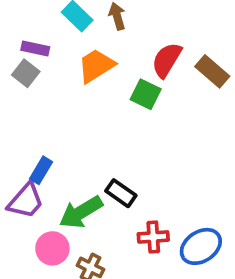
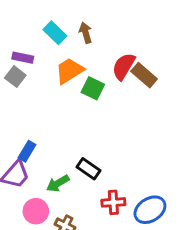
brown rectangle: (212, 71) -> (144, 75), moved
green square: (146, 94) -> (93, 88), moved
green arrow: (81, 212) -> (58, 183), size x0.7

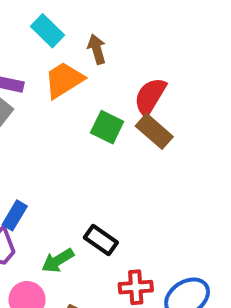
cyan rectangle: (55, 33) -> (48, 31), moved
orange trapezoid: (69, 71) -> (64, 80), moved
brown rectangle: (144, 75) -> (154, 131), moved

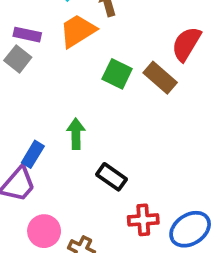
red semicircle: (150, 96) -> (186, 44), moved
green arrow: (58, 261) -> (76, 134), moved, turned 120

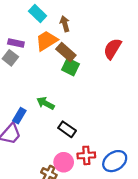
brown rectangle: (160, 78) -> (66, 52), moved
green arrow: (76, 134) -> (45, 103), turned -60
pink circle: (44, 231) -> (64, 162), moved

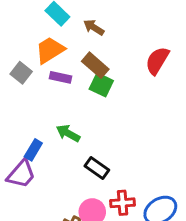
brown arrow: (65, 24) -> (94, 27), turned -42
orange trapezoid: (47, 41) -> (50, 50), moved
purple rectangle: (16, 43) -> (60, 77), moved

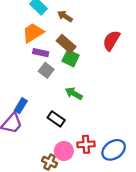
gray square: (21, 73) -> (46, 70), moved
green arrow: (68, 133) -> (74, 94), moved
black rectangle: (97, 168) -> (56, 119), moved

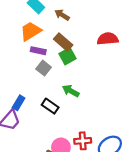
red semicircle: (111, 40) -> (108, 39), turned 54
green square: (71, 58) -> (67, 56), turned 35
black rectangle: (56, 119) -> (50, 106), moved

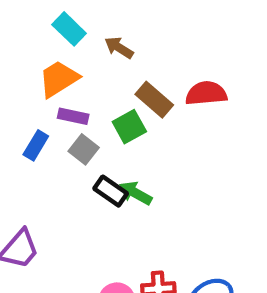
brown rectangle: (63, 42) -> (154, 100), moved
blue rectangle: (19, 103) -> (36, 145), moved
black rectangle: (50, 106) -> (111, 191), moved

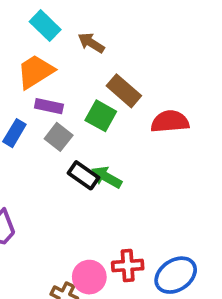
red semicircle: (206, 93) -> (170, 122), moved
green square: (129, 127) -> (101, 116), turned -32

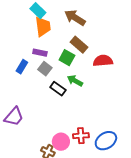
brown arrow: (91, 43) -> (75, 18), moved, size x1.5
orange trapezoid: (36, 72) -> (43, 27), moved, turned 115
green arrow: (107, 177) -> (75, 81), moved

